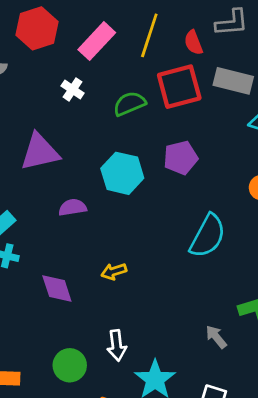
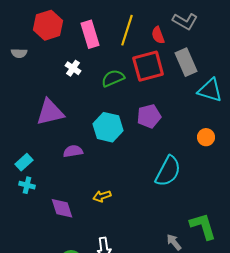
gray L-shape: (232, 23) -> (185, 21), turned 35
pink rectangle: (97, 41) -> (90, 34), turned -60
gray rectangle: (233, 81) -> (186, 62), turned 52

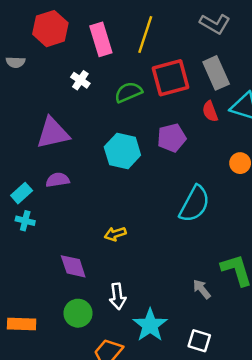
red semicircle: (158, 35) -> (210, 111), moved
purple semicircle: (73, 151) -> (58, 180), moved
purple diamond: (62, 208) -> (73, 266), moved

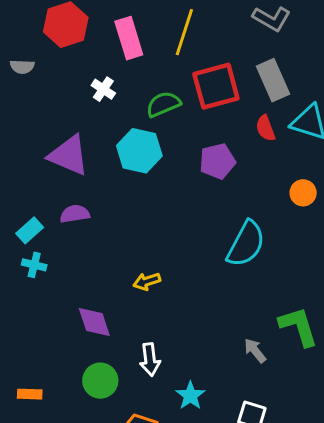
purple triangle: (53, 133) -> (69, 155), turned 36
cyan hexagon: (122, 151) -> (139, 151), moved
orange rectangle: (22, 324) -> (30, 394), size x0.7
cyan star: (150, 325) -> (190, 396), size x0.7

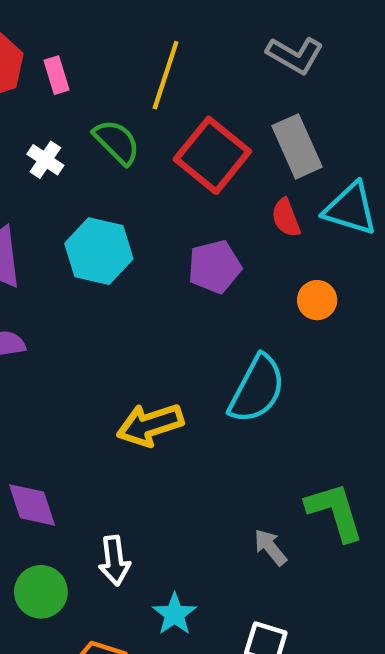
pink rectangle: (129, 38) -> (56, 75), moved, size x0.6
red square: (216, 86) -> (212, 155), turned -36
green semicircle: (163, 104) -> (117, 142), moved, turned 68
orange circle: (303, 193) -> (317, 300), moved
yellow arrow: (147, 281) -> (150, 425), moved, size x1.6

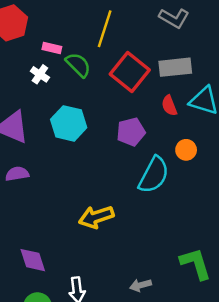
pink rectangle: (56, 75) -> (52, 48), moved, turned -60
gray rectangle: (297, 146) -> (175, 67), turned -72
cyan semicircle: (257, 389) -> (154, 175), moved
gray arrow: (270, 547) -> (141, 285), moved, turned -66

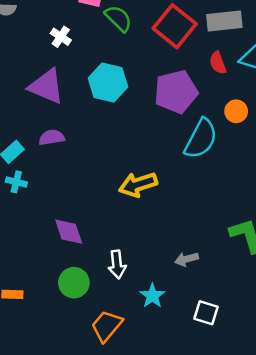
white cross: (40, 74) -> (61, 37), moved
purple pentagon: (131, 132) -> (176, 92), size x1.4

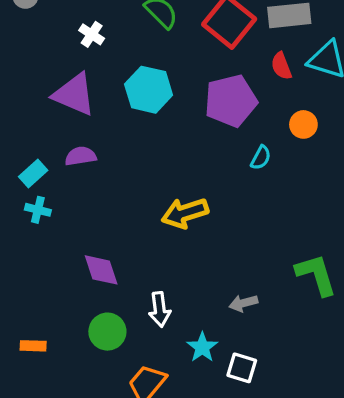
cyan semicircle: (201, 139) -> (261, 158), size x0.5
white square: (206, 313) -> (242, 368), moved

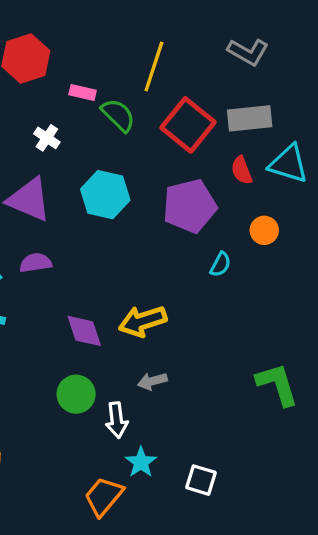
purple diamond: (101, 270) -> (84, 331), moved
gray arrow: (243, 303) -> (152, 381), moved
green circle: (107, 332) -> (76, 394), moved
cyan star: (202, 347) -> (141, 462), moved

